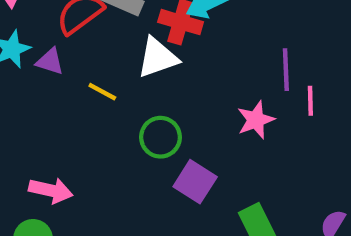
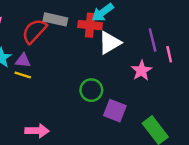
white triangle: (158, 58) -> (110, 43), moved
yellow line: (102, 92) -> (23, 75), moved

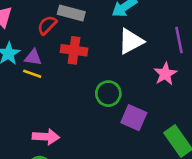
red cross: (90, 25) -> (74, 50), moved
red semicircle: (34, 31) -> (47, 25), size x0.7

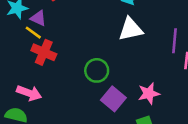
red cross: (74, 50) -> (44, 52), moved
pink star: (165, 74) -> (149, 94), moved

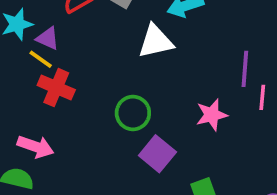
white triangle: (131, 29) -> (156, 41), moved
pink star: (149, 94) -> (212, 115), moved

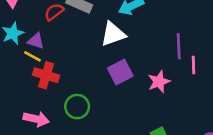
green circle: (133, 113) -> (77, 107), moved
purple square: (157, 154) -> (120, 72), moved, turned 30

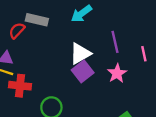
white triangle: (113, 34) -> (80, 54), moved
purple line: (179, 46) -> (115, 42), moved

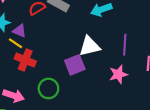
purple square: (83, 71) -> (75, 65), moved

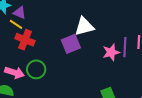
purple line: (125, 45) -> (125, 47), moved
green circle: (48, 88) -> (36, 69), moved

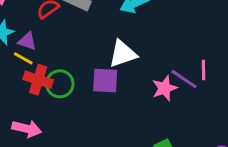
purple square: (71, 44) -> (105, 81), turned 30
purple line: (125, 47) -> (184, 79), turned -54
green circle: (36, 69) -> (60, 84), moved

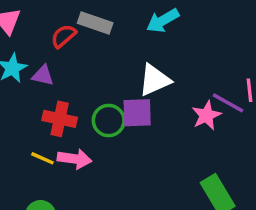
yellow line: (23, 58) -> (42, 158), moved
green circle: (60, 84) -> (109, 121), moved
pink arrow: (27, 129) -> (75, 159), moved

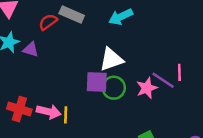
red cross: (60, 119) -> (19, 109), moved
green circle: (109, 121) -> (114, 88), moved
yellow line: (42, 158) -> (66, 115), moved, turned 63

